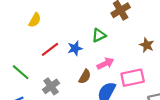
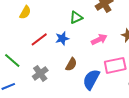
green triangle: (99, 35) -> (76, 17), moved
pink arrow: (105, 64) -> (99, 39), moved

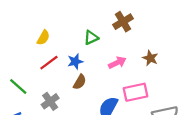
yellow semicircle: (25, 12) -> (43, 38), moved
brown semicircle: (71, 64) -> (80, 82), moved

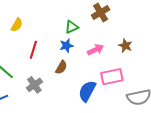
yellow semicircle: (43, 38) -> (17, 25), moved
blue star: (75, 61) -> (66, 46), moved
red line: (49, 63) -> (33, 50), turned -36

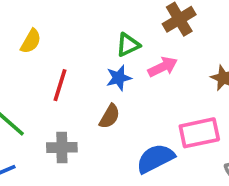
pink arrow: (95, 50) -> (163, 67), moved
gray cross: (34, 85) -> (62, 147), turned 35
blue semicircle: (87, 91) -> (155, 158), turned 35

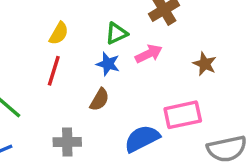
yellow semicircle: (31, 41) -> (59, 33), moved
blue star: (119, 78) -> (108, 64), turned 30
gray cross: (62, 147) -> (67, 142), moved

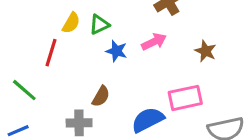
green triangle: (116, 33) -> (99, 25), moved
red line: (54, 71) -> (51, 53), moved
brown semicircle: (100, 100) -> (101, 96), moved

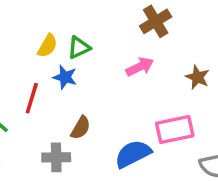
blue star: (117, 51) -> (65, 77), moved
red line: (51, 53) -> (32, 98), moved

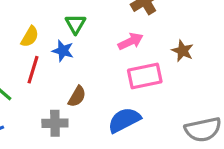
yellow semicircle: (47, 46) -> (30, 37), moved
green triangle: (79, 48) -> (75, 24), turned -35
pink rectangle: (175, 129) -> (145, 76), moved

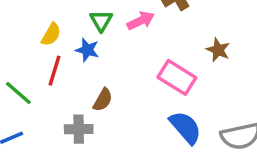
pink arrow: (131, 41) -> (141, 21), moved
pink rectangle: (145, 76) -> (177, 77), turned 44
blue semicircle: (124, 120) -> (185, 127), moved, turned 76

